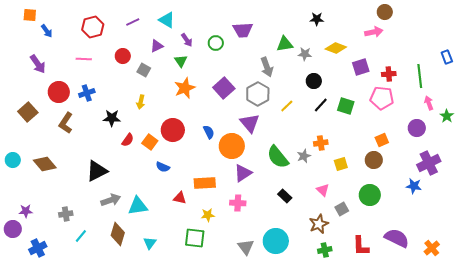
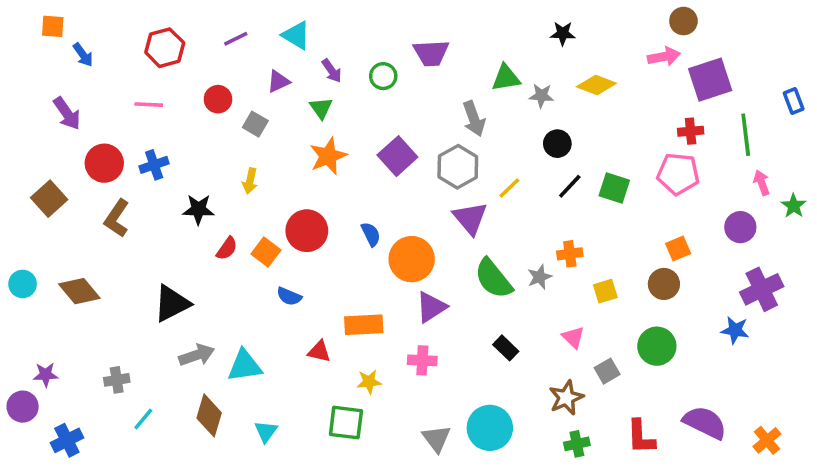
purple square: (361, 67) -> (710, 80), moved, size x1.4
purple triangle: (250, 123) -> (470, 218), moved

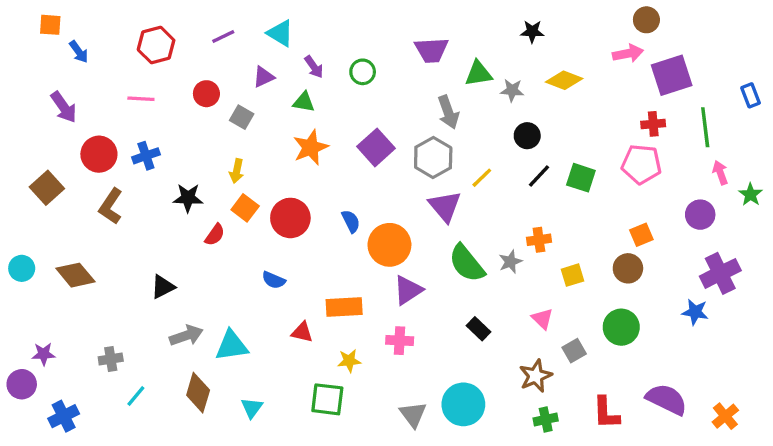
purple trapezoid: (431, 53) -> (431, 50), moved
green triangle: (321, 108) -> (304, 102), turned -45
orange square: (266, 252) -> (245, 208), moved
black triangle: (172, 304) -> (163, 287), size x0.7

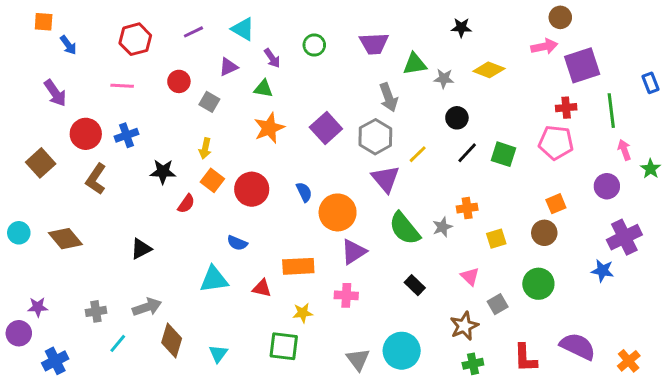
green circle: (363, 72) -> (314, 45), moved
gray arrow: (186, 336) -> (147, 307), moved
cyan triangle: (232, 346) -> (214, 279), moved

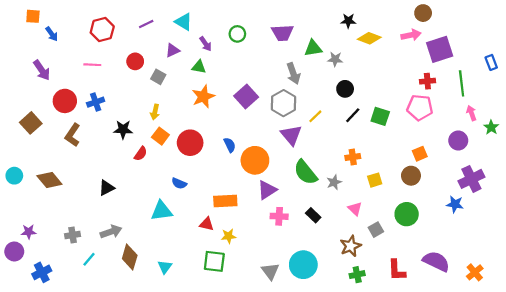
yellow diamond: (489, 70) -> (369, 38), moved
gray star: (442, 227) -> (334, 182), moved
red triangle: (262, 288) -> (207, 224), moved
pink cross: (346, 295) -> (279, 216), moved

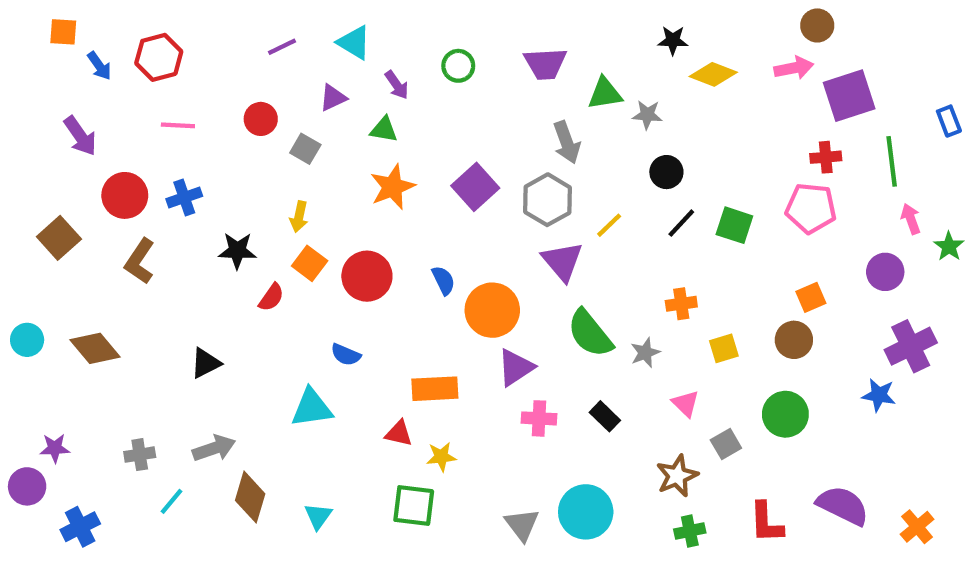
red hexagon: (102, 30) -> (159, 57), moved

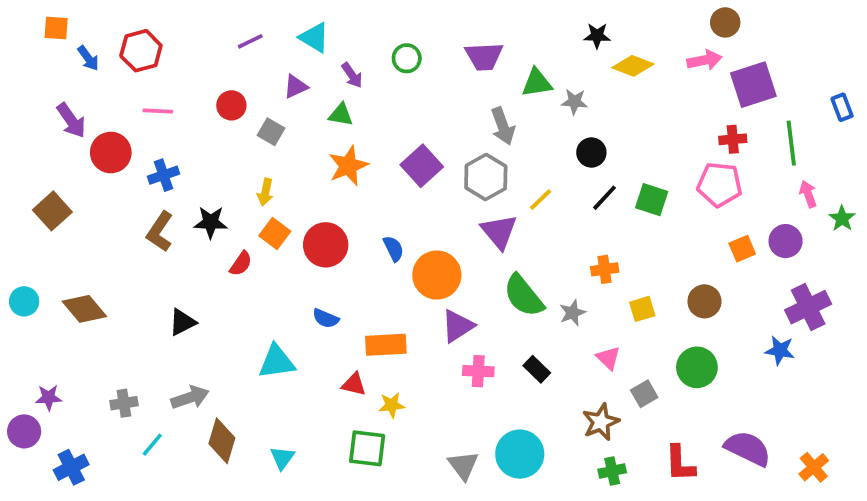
red circle: (125, 195) -> (111, 152), moved
brown L-shape: (140, 261) -> (160, 232), moved
orange square: (811, 297) -> (742, 249), moved
blue semicircle: (346, 355) -> (326, 318), moved

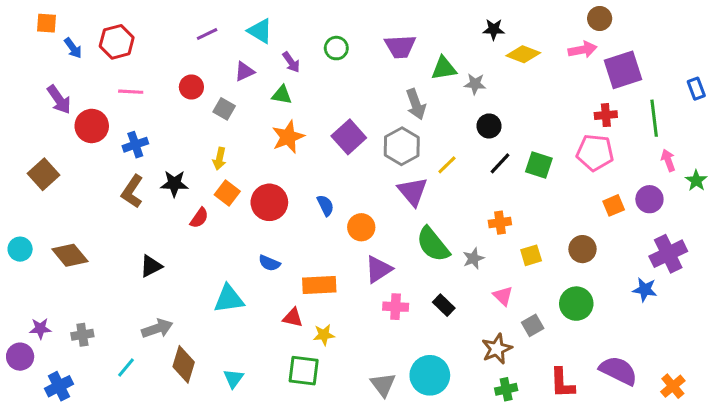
orange circle: (437, 275) -> (361, 227), size x0.7
gray cross: (124, 403) -> (82, 335), moved

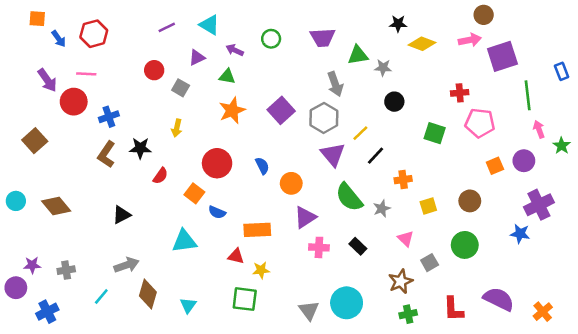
purple arrow: (291, 62) -> (235, 50), turned 150
pink line: (131, 92) -> (86, 74), moved
red cross: (606, 115) -> (460, 93), moved
black line: (500, 163) -> (375, 156), moved
orange square: (227, 193) -> (194, 193), moved

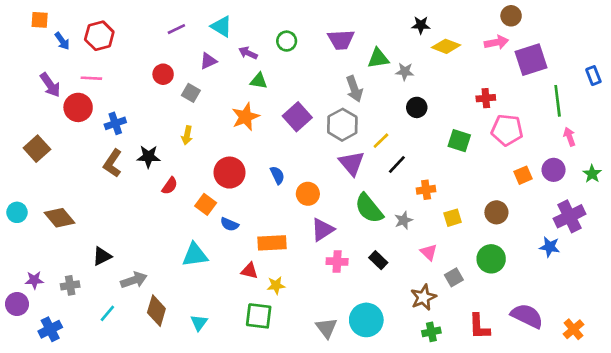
green triangle: (227, 76) -> (259, 81), moved
green star: (562, 146) -> (592, 174), moved
black triangle: (121, 215) -> (102, 256), moved

